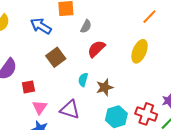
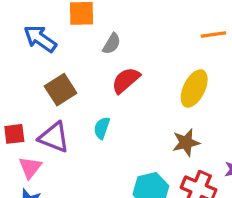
orange line: (149, 17) -> (213, 34), turned 35
brown star: (105, 87) -> (186, 143), moved
purple triangle: (70, 110) -> (54, 137), moved

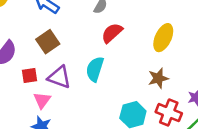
brown square: (61, 90) -> (48, 42), moved
cyan semicircle: (102, 128) -> (95, 69), size x1.5

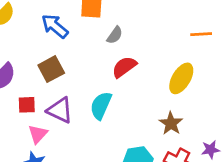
brown star: (158, 78) -> (171, 123), turned -30

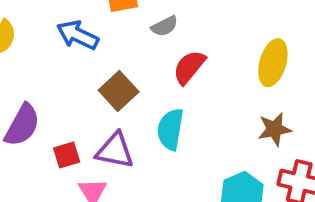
gray semicircle: (115, 35) -> (164, 26), turned 42
brown square: (51, 69) -> (119, 91), moved
brown star: (171, 123) -> (274, 129), turned -30

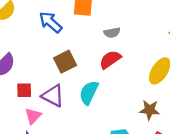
gray semicircle: (164, 26) -> (112, 33), moved

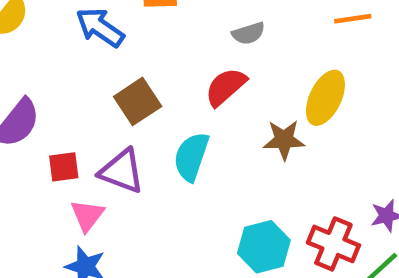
gray semicircle: (112, 33) -> (248, 33), moved
brown star: (149, 110) -> (284, 140), moved

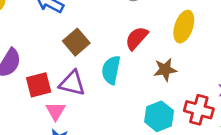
red semicircle: (226, 87) -> (137, 38), moved
brown star: (284, 140) -> (165, 70), moved
red square: (64, 167) -> (39, 85), size x1.4

